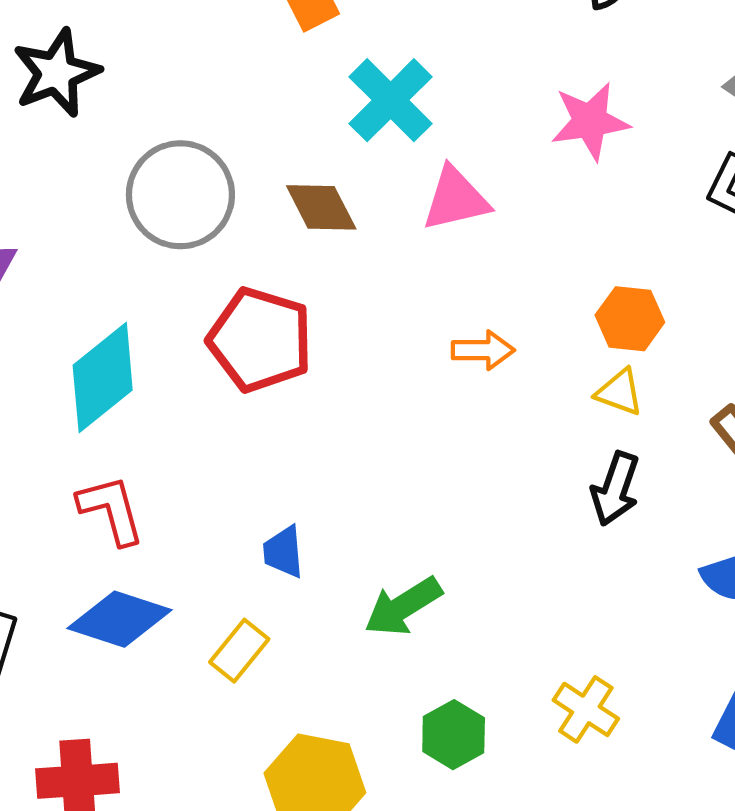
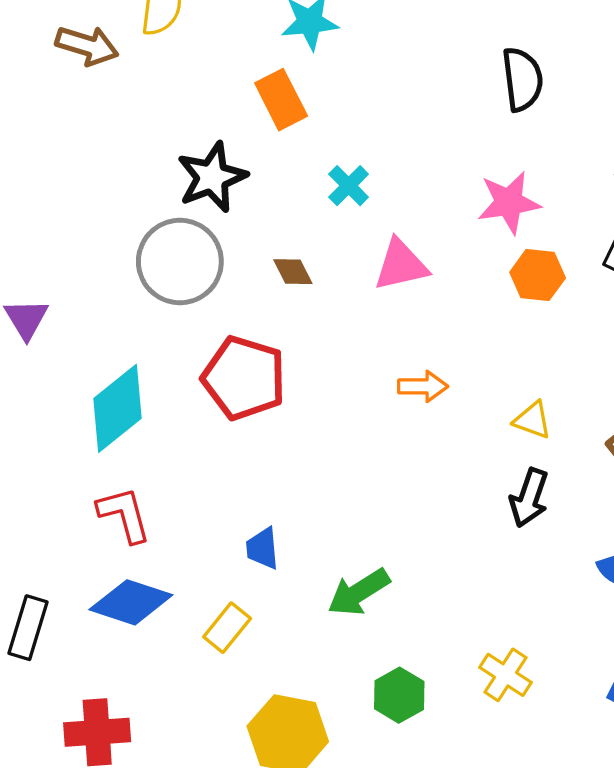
black star: (56, 73) -> (212, 177), moved
cyan cross: (391, 100) -> (349, 186), size x0.6
brown diamond: (321, 207) -> (293, 272), size x0.7
orange hexagon: (630, 319) -> (538, 275), moved

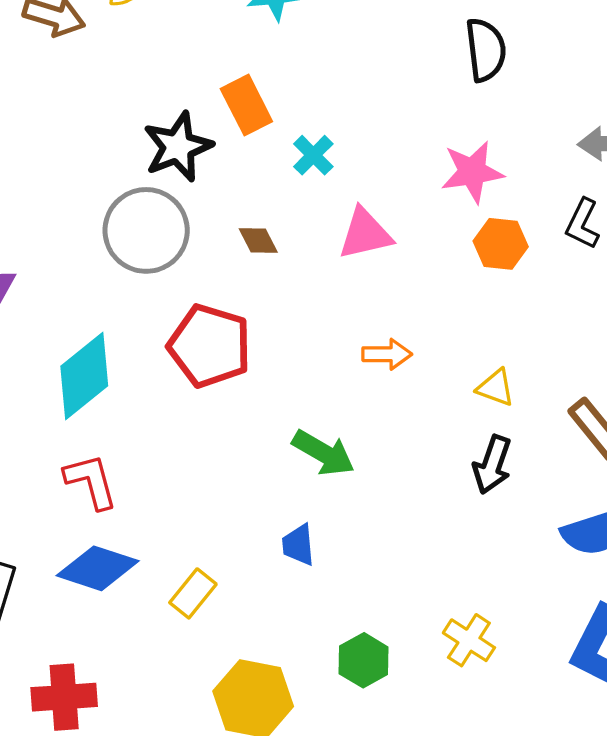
orange rectangle: (281, 100) -> (246, 105), moved
blue trapezoid: (263, 548) -> (298, 545), moved
green arrow: (359, 592) -> (323, 453), moved, turned -118

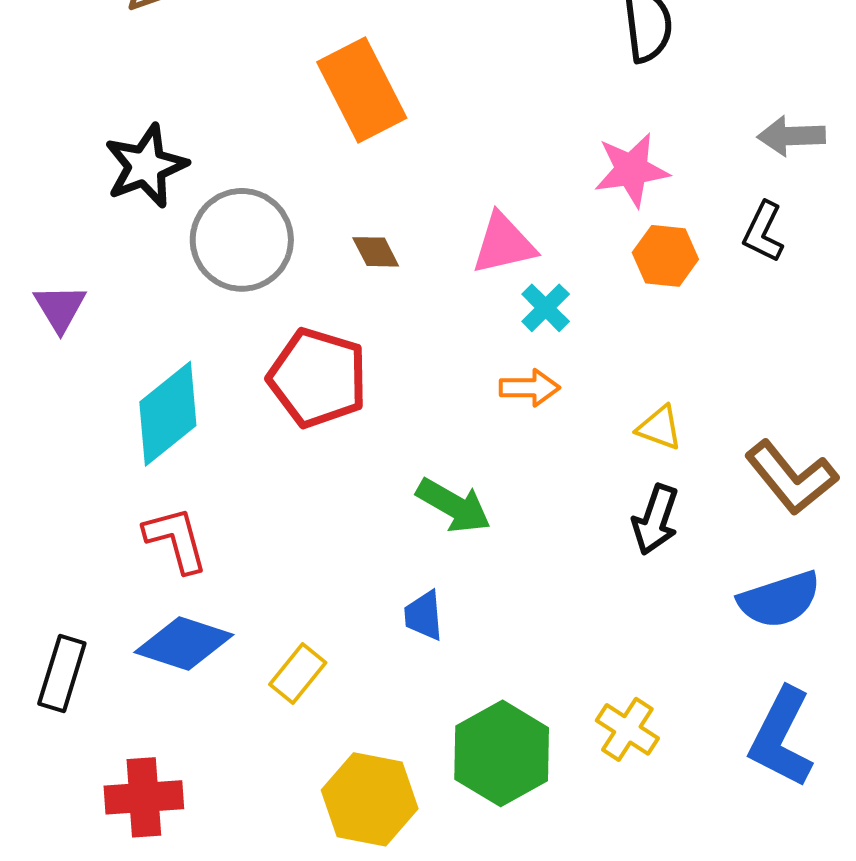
orange rectangle: (246, 105) -> (362, 90), size x1.4
black star: (178, 147) -> (146, 166), moved
cyan cross: (313, 155) -> (546, 308), moved
green hexagon: (364, 660) -> (502, 753), size x1.6

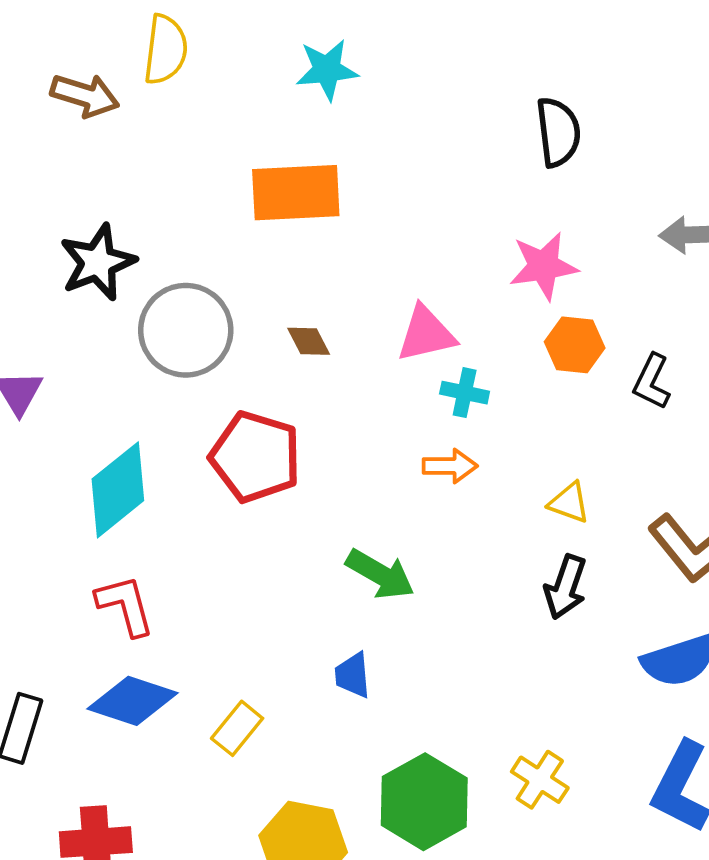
orange rectangle: (362, 90) -> (296, 193), turned -66
black L-shape: (763, 232) -> (652, 382), moved
cyan cross: (546, 308) -> (465, 393), turned -33

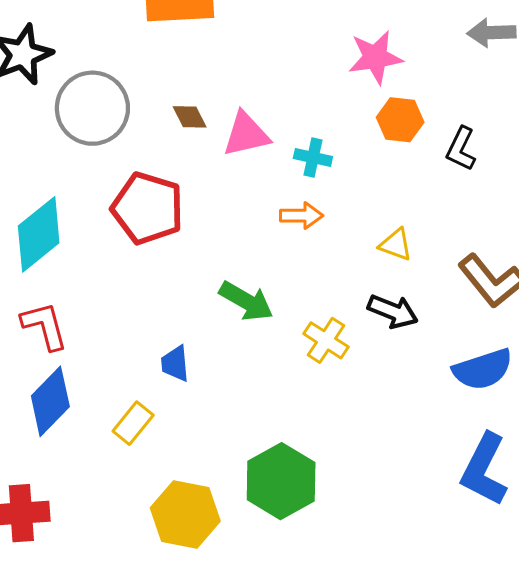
pink triangle: (426, 334) -> (246, 134), moved
black arrow: (565, 587) -> (393, 311), turned -87
blue trapezoid: (353, 675) -> (175, 364), moved
blue diamond: (133, 701) -> (50, 401), turned -64
yellow cross: (540, 780) -> (326, 340), moved

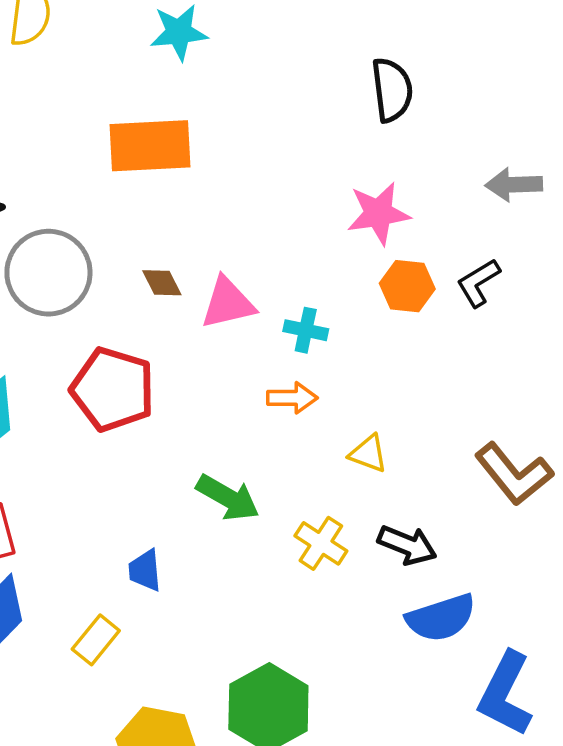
black L-shape: (461, 149) -> (478, 283), moved, turned 33
yellow triangle: (396, 245) -> (368, 454), moved
black arrow: (393, 311) -> (407, 545), moved
blue semicircle: (483, 369) -> (441, 618), moved

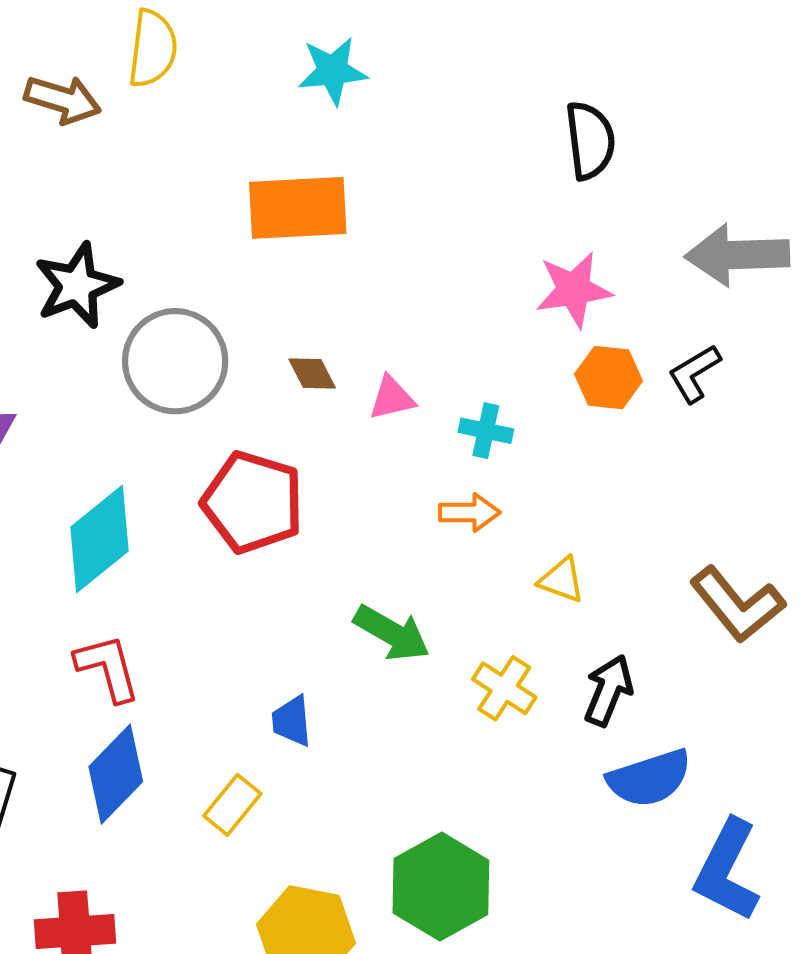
gray arrow: (514, 185) -> (737, 255), size x1.5
pink triangle: (228, 303) -> (392, 398), size x0.7
black arrow: (407, 545) -> (608, 690), turned -90

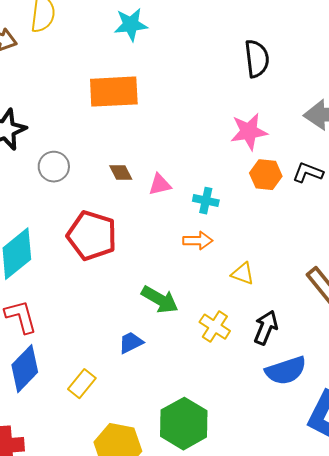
gray circle: (175, 361) -> (54, 167), size x0.6
black L-shape: (694, 373) -> (308, 173), turned 52
blue trapezoid: (292, 721) -> (131, 343), moved, turned 68

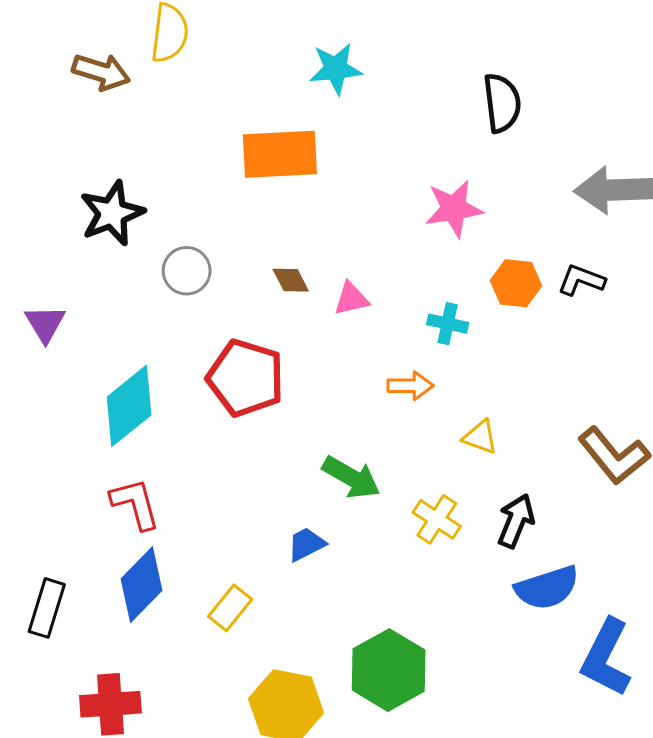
cyan star: (131, 25) -> (336, 69), moved
pink star: (249, 132) -> (454, 209), moved
cyan cross: (206, 201) -> (448, 324), moved

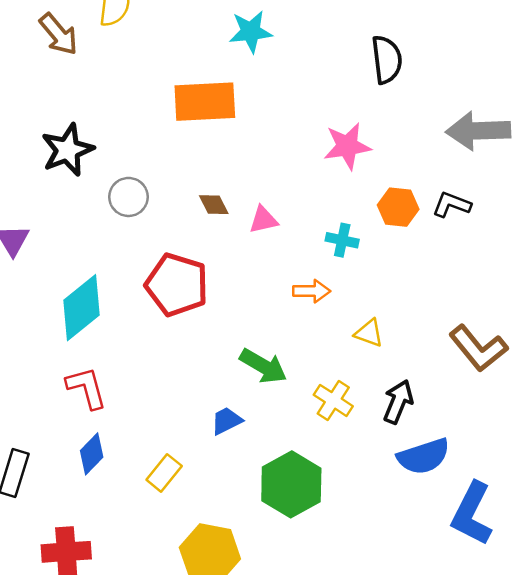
brown arrow: (101, 72) -> (59, 34), turned 33
blue diamond: (142, 585) -> (92, 454), size x0.7
green hexagon: (389, 670) -> (291, 484), moved

